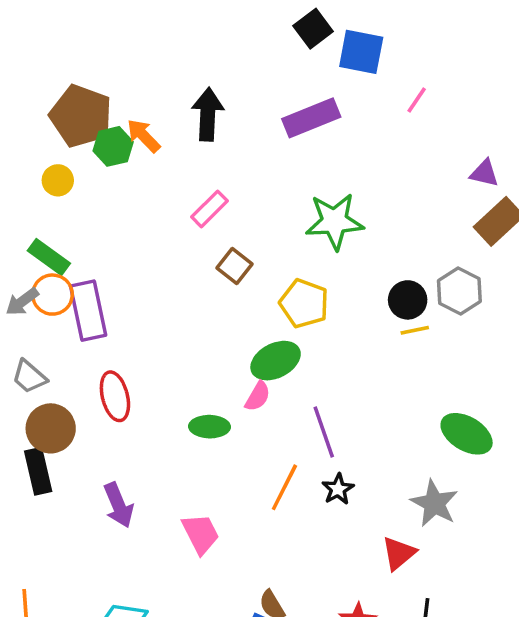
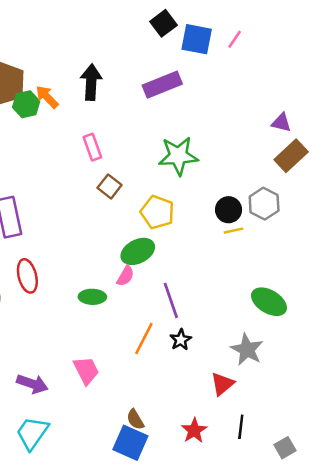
pink line: (417, 100) -> (235, 39), moved
pink rectangle: (210, 209) -> (92, 147), turned -65
purple arrow: (118, 505) -> (32, 384), moved, turned -48

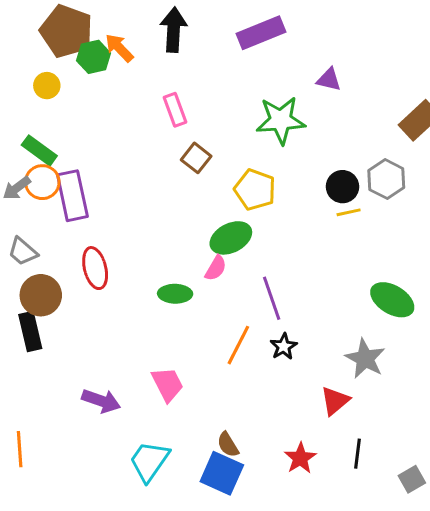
purple triangle: (281, 123) -> (329, 80), moved
cyan trapezoid: (32, 433) -> (149, 461), moved

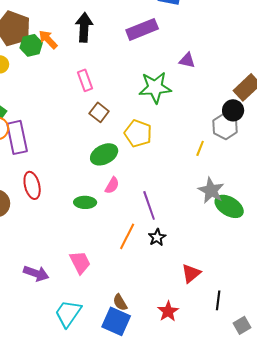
black circle: (342, 187) -> (233, 110), moved
yellow line: (349, 212) -> (200, 148), turned -56
green ellipse: (231, 238) -> (104, 154), moved
gray star: (365, 359) -> (211, 190), moved
black line: (358, 454) -> (218, 300), moved

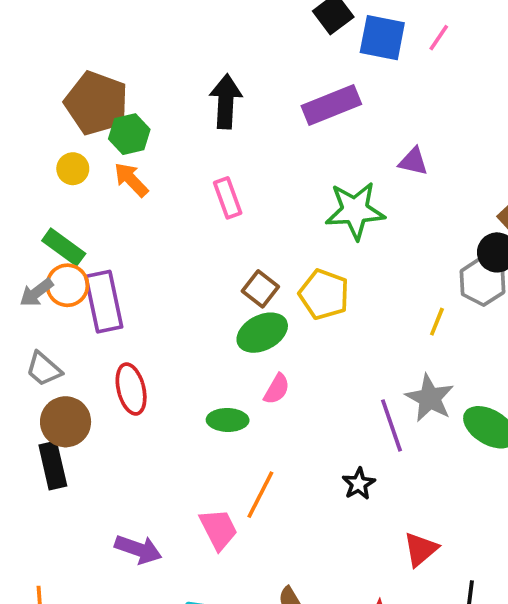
orange arrow: (48, 39) -> (131, 180), moved
brown square: (99, 112) -> (260, 289), moved
gray star: (211, 190) -> (430, 398), moved
purple line: (149, 205) -> (391, 425), moved
orange line: (127, 236) -> (260, 495), moved

